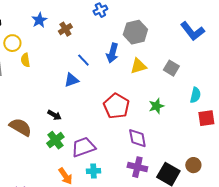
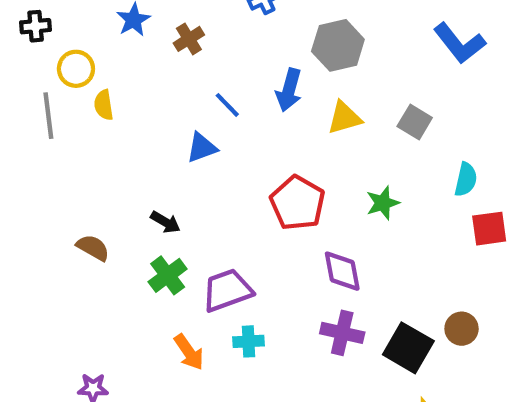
brown semicircle: (20, 127) -> (93, 248), size x0.7

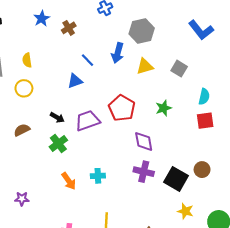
yellow circle: (76, 69) -> (24, 88), moved
red square: (489, 229) -> (205, 121), moved
brown semicircle: (93, 248) -> (22, 130), turned -56
purple trapezoid: (227, 290) -> (87, 121), moved

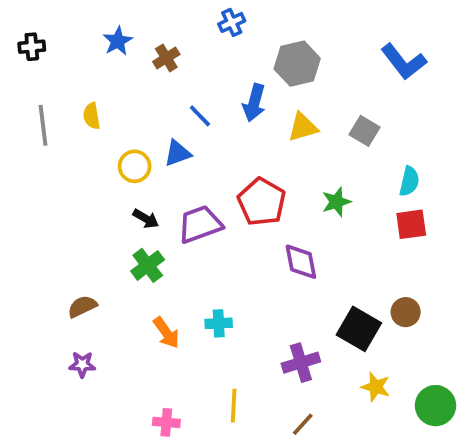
yellow circle: (24, 88) -> (135, 166), moved
brown semicircle: (22, 130) -> (82, 307), moved
purple cross: (144, 172) -> (301, 363), moved, turned -30

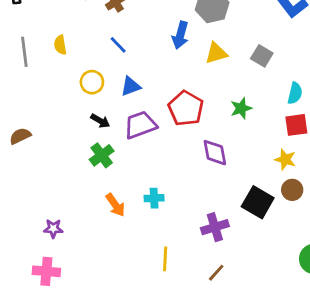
blue line: (200, 116) -> (118, 45), moved
blue triangle: (178, 153) -> (131, 86), moved
brown semicircle: (82, 307) -> (20, 136), moved
yellow star: (376, 387) -> (285, 159), moved
pink cross: (166, 422) -> (46, 271), moved, size x1.4

